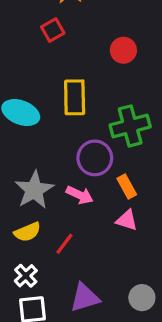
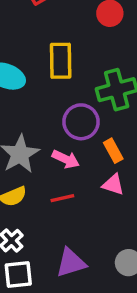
red line: (64, 244) -> (62, 198), moved, turned 40

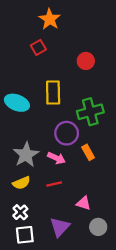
pink triangle: (113, 185) -> (84, 203), moved
purple triangle: (71, 263) -> (60, 227), turned -30

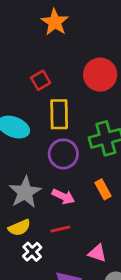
red square: (38, 47) -> (41, 80), moved
red circle: (86, 61) -> (100, 75), size x1.5
purple circle: (67, 133) -> (63, 154), moved
white cross: (20, 212) -> (32, 252), moved

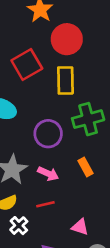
red circle: (100, 75) -> (67, 39), moved
red square: (41, 80) -> (27, 64), size x1.6
yellow rectangle: (59, 114) -> (65, 80), moved

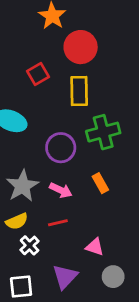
red square: (27, 64) -> (38, 74), size x0.7

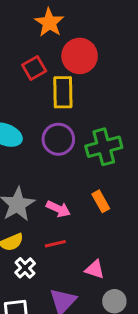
red square: (38, 74) -> (34, 68), moved
yellow rectangle: (79, 91) -> (63, 92), moved
purple circle: (61, 148) -> (58, 139), moved

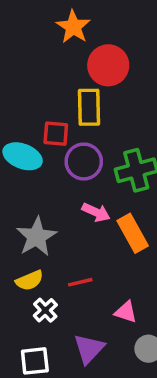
red square: (34, 68) -> (56, 134), moved, turned 35
orange rectangle: (101, 201) -> (133, 233), size x1.5
pink arrow: (58, 209) -> (96, 212), moved

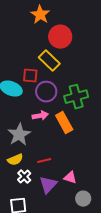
yellow rectangle: (89, 107) -> (49, 61), turned -45
pink arrow: (96, 212) -> (40, 116), moved, turned -35
orange rectangle: (133, 233) -> (64, 123), moved
purple triangle: (89, 349) -> (48, 185), moved

